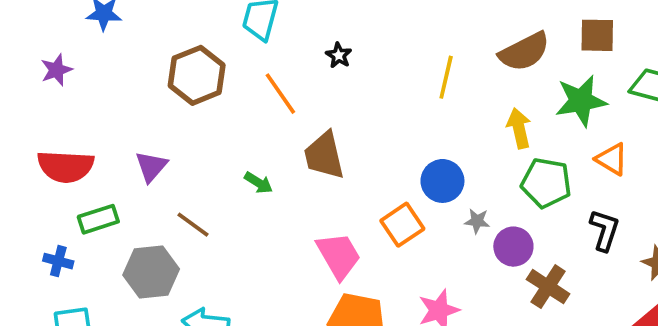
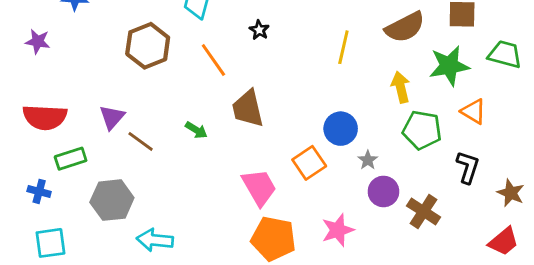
purple star: (56, 70) -> (38, 41), turned 30
gray star: (477, 221) -> (368, 160), turned 30
brown line: (193, 225) -> (141, 141), moved
purple circle: (513, 247) -> (383, 191), moved

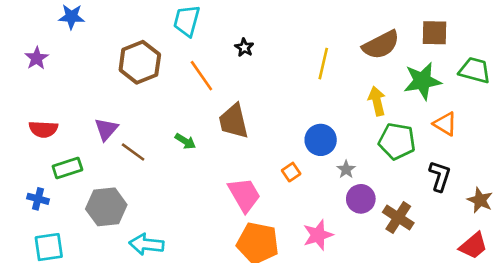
purple star: (38, 41) -> (37, 58), turned 30
red semicircle: (45, 117) -> (43, 129), size x0.7
orange square: (309, 163) -> (291, 172), size x0.6

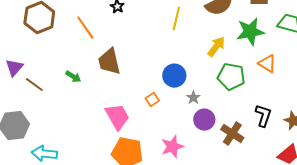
yellow arrow: (377, 101) -> (216, 47), turned 50
black L-shape: (440, 176) -> (263, 116), moved

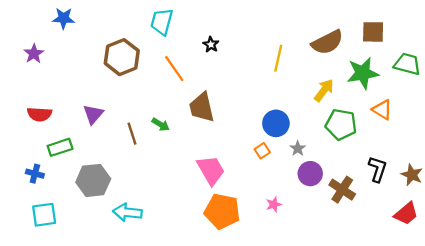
brown line: (34, 85) -> (132, 134), moved, turned 36
orange square: (152, 100) -> (262, 151), moved
pink star: (172, 147) -> (274, 204), size x0.6

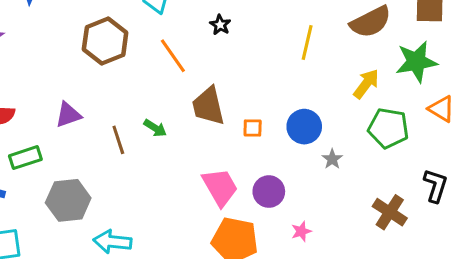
purple triangle: (93, 114) -> (68, 115), turned 30
orange square: (262, 151) -> (253, 128), moved, turned 35
purple circle: (310, 174) -> (269, 192), moved

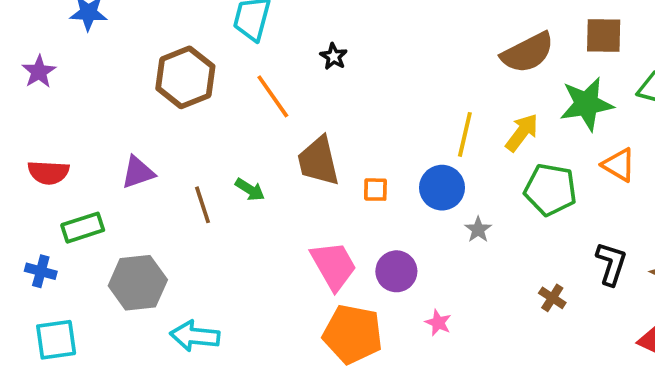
yellow line: (307, 42) -> (465, 134), moved
brown cross: (390, 212) -> (552, 298), size x0.6
pink star: (301, 231) -> (438, 323), turned -30

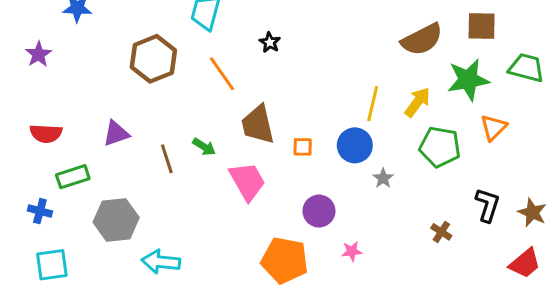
orange triangle: (619, 165) -> (494, 127), turned 44
pink trapezoid: (334, 266) -> (247, 181), moved
pink star: (438, 323) -> (352, 251), turned -30

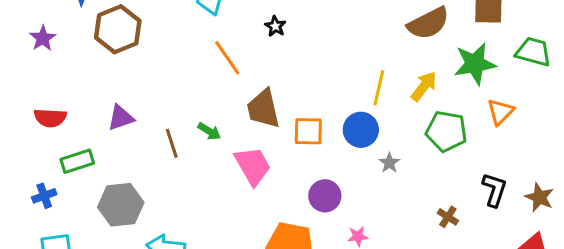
brown hexagon: (153, 59) -> (118, 29), moved
orange square: (303, 147) -> (308, 131), size x1.5
blue cross: (40, 211) -> (44, 196), turned -35

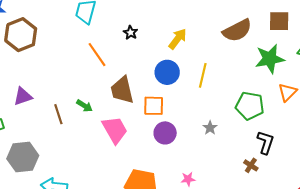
yellow arrow: (424, 86) -> (178, 39), moved
blue circle: (361, 130) -> (167, 72), moved
black L-shape: (494, 190) -> (265, 142), moved
purple circle: (325, 196) -> (165, 133), moved

